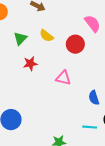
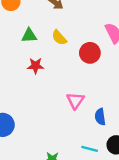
green triangle: (20, 38) -> (29, 36), turned 32
pink triangle: (63, 78) -> (75, 100), moved, turned 42

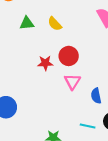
red circle: (90, 53) -> (69, 56), moved
red star: (35, 66) -> (45, 63), moved

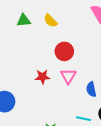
red star: (45, 63) -> (42, 77), moved

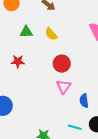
red star: (42, 77) -> (18, 61), moved

